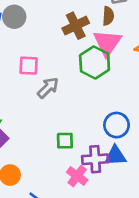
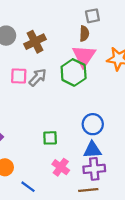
brown cross: (76, 26) -> (35, 42), moved
gray arrow: (48, 88) -> (38, 77), moved
purple cross: (95, 159) -> (94, 169), moved

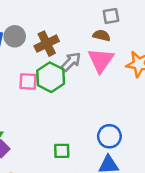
brown semicircle: (84, 34) -> (102, 35), turned -80
green hexagon: (74, 72) -> (51, 77), moved
gray arrow: (38, 77) -> (71, 62), moved

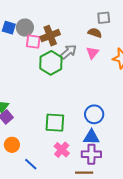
pink triangle: (101, 60) -> (92, 53), size x0.6
pink square: (28, 81) -> (33, 42), moved
green square: (62, 151) -> (55, 123), size x1.5

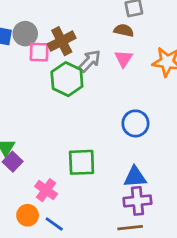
blue circle: (94, 114) -> (135, 123), moved
orange circle: (12, 145) -> (28, 215), moved
pink cross: (62, 150) -> (46, 190), moved

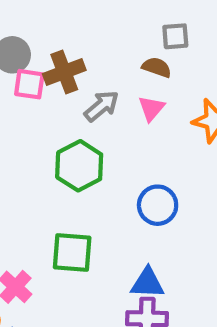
green hexagon: (67, 79) -> (79, 166), moved

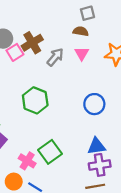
pink square: (29, 84) -> (15, 52), turned -30
green hexagon: (79, 166) -> (35, 100), moved
green square: (72, 253) -> (50, 152), moved, turned -30

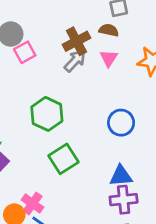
brown cross: (32, 43) -> (77, 41), moved
green square: (50, 152) -> (63, 159), moved
pink cross: (27, 161) -> (33, 204), moved

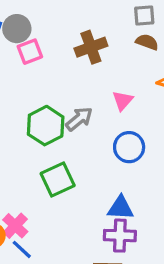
brown semicircle: (109, 30) -> (147, 42), moved
pink triangle: (109, 58) -> (123, 101), moved
gray arrow: (75, 61) -> (79, 119), moved

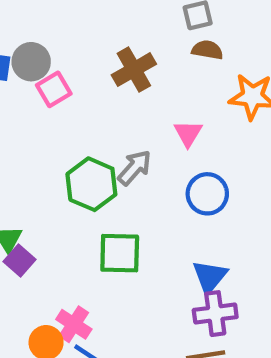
green square: (58, 179) -> (120, 253), turned 36
blue triangle: (120, 208) -> (210, 277), turned -44

